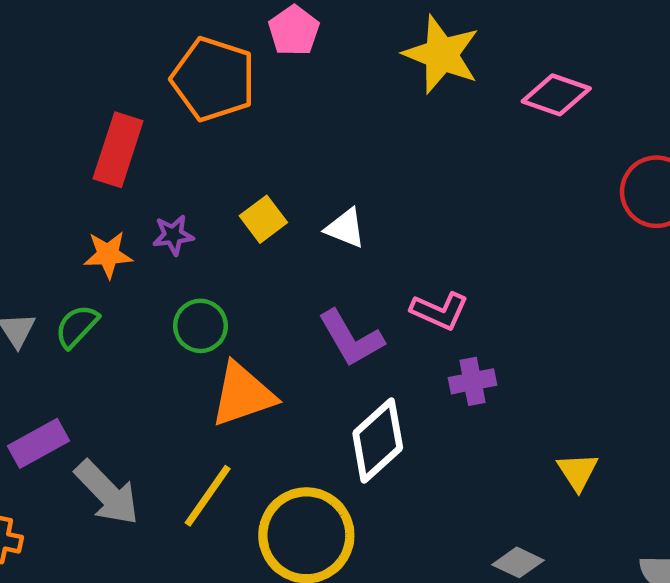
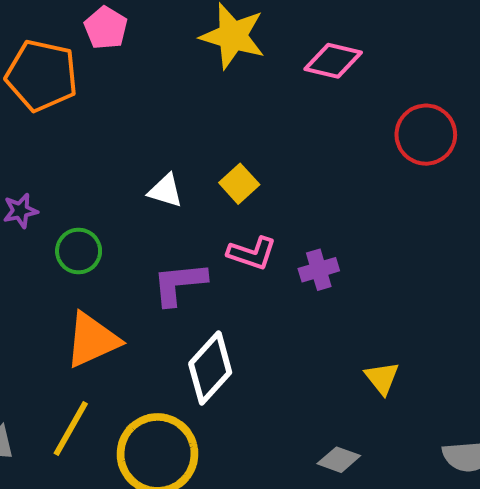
yellow square: (263, 219) -> (239, 184), moved
green circle: (200, 326) -> (79, 251), moved
purple L-shape: (351, 338) -> (179, 284), turned 120
purple cross: (472, 381) -> (319, 270), moved

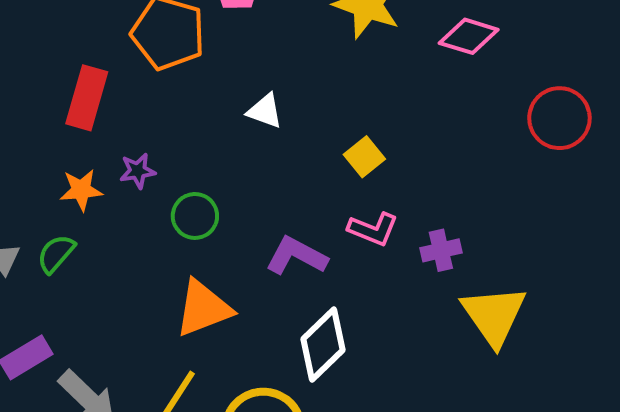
white triangle: (165, 191) -> (265, 111), moved
purple L-shape: (179, 284) -> (296, 256), turned 30
yellow triangle: (382, 378) -> (494, 315), moved, size x1.8

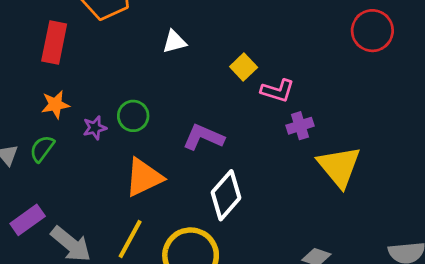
white triangle: (265, 111) -> (174, 42), turned -30
purple star: (138, 171) -> (95, 128), moved
pink L-shape: (373, 229) -> (278, 91), moved

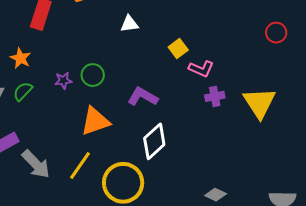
red circle: (372, 31) -> (276, 33), size x0.7
orange star: (55, 105) -> (20, 58), moved, turned 30
yellow triangle: (339, 166) -> (259, 103), moved

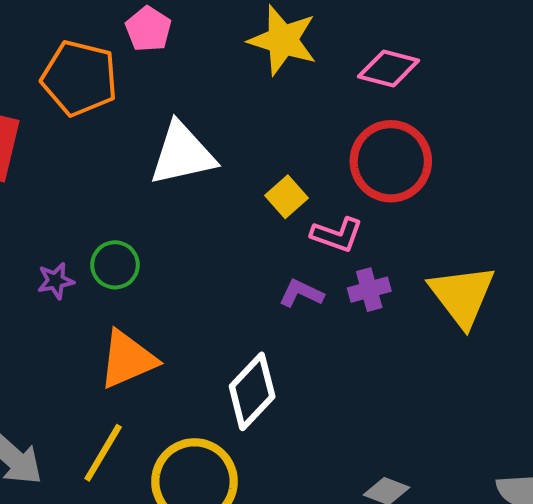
white triangle: (129, 24) -> (182, 154), size x1.8
red circle: (276, 33) -> (391, 161), moved, size x1.8
purple L-shape: (143, 97) -> (301, 293), moved, size x0.7

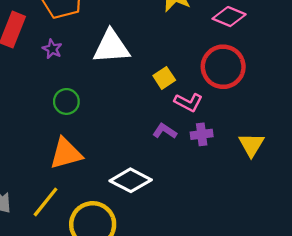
purple star: (56, 281) -> (52, 49), moved, turned 30
yellow triangle: (462, 296) -> (251, 145), size x0.7
white diamond: (252, 391) -> (131, 180), turned 66

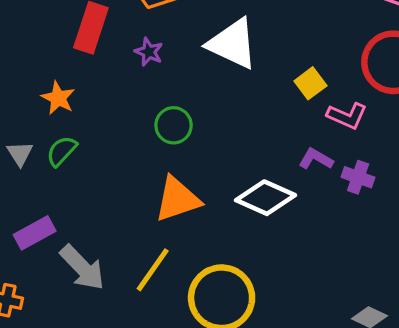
white triangle: (111, 47) -> (233, 44), turned 33
purple cross: (202, 134) -> (358, 177), moved, turned 30
white diamond: (131, 180) -> (266, 198), moved

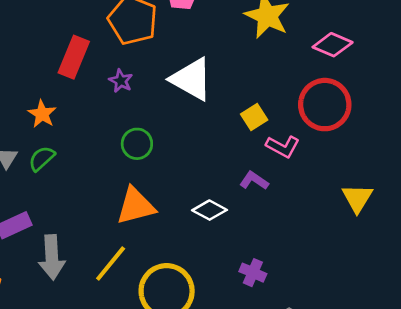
purple cross: (358, 177) -> (253, 273), moved
white diamond: (266, 198) -> (210, 210), size x0.7
gray arrow: (82, 268) -> (52, 257), turned 36

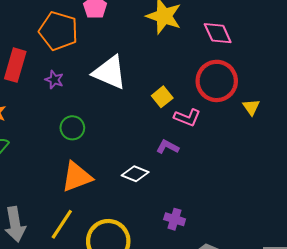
pink diamond: (333, 45) -> (218, 33), turned 48
yellow triangle: (357, 198) -> (251, 107), moved, size x0.7

